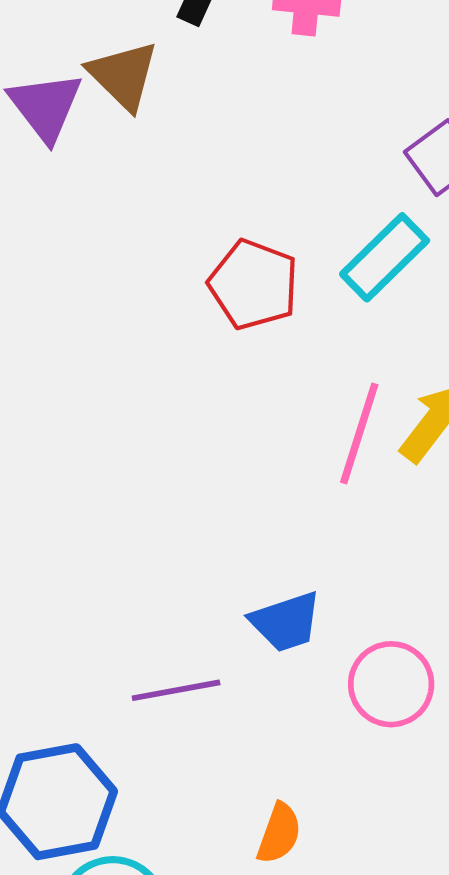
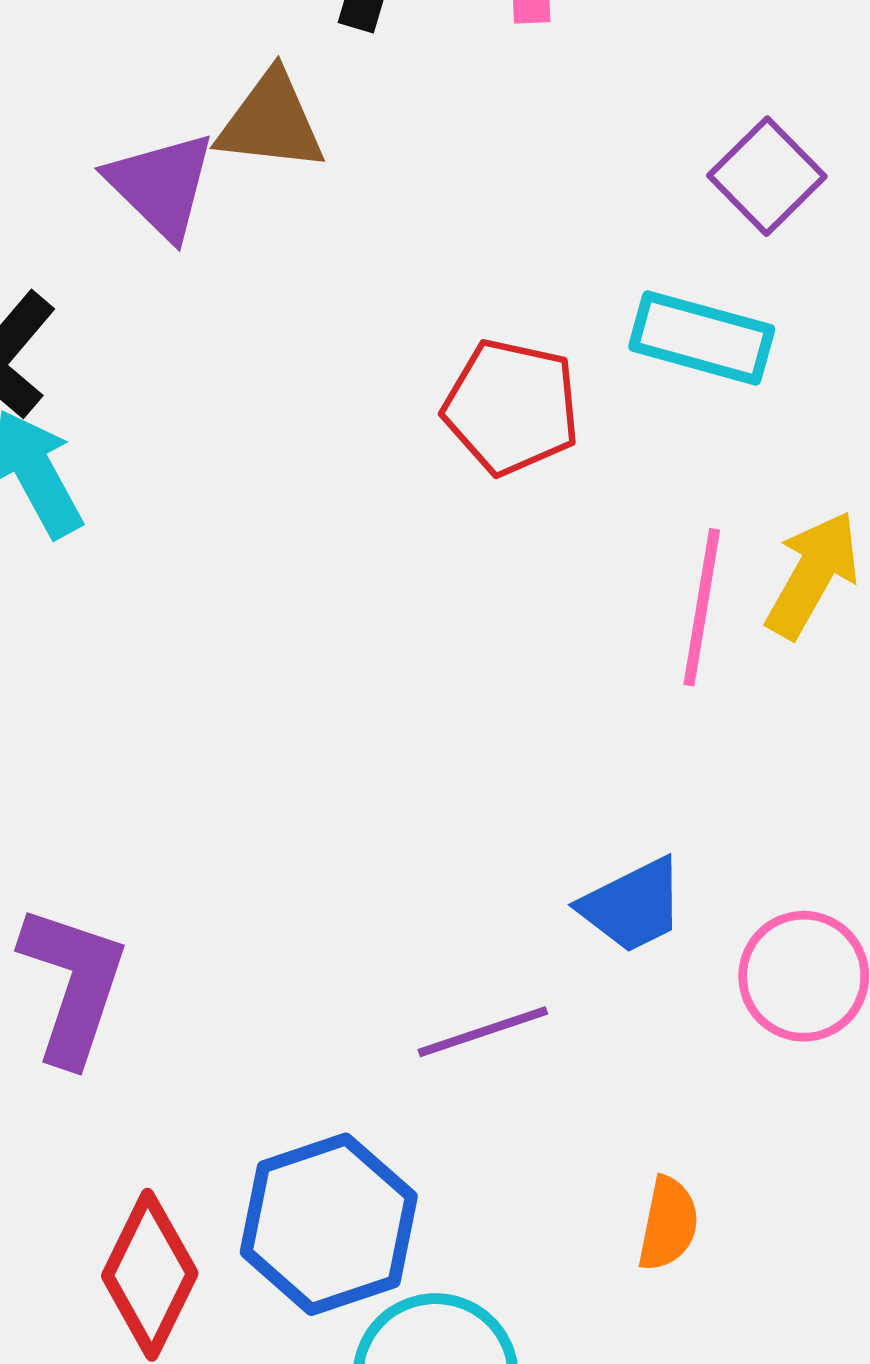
brown triangle: (123, 75) -> (271, 122), turned -30
cyan rectangle: (385, 257) -> (702, 338), turned 68

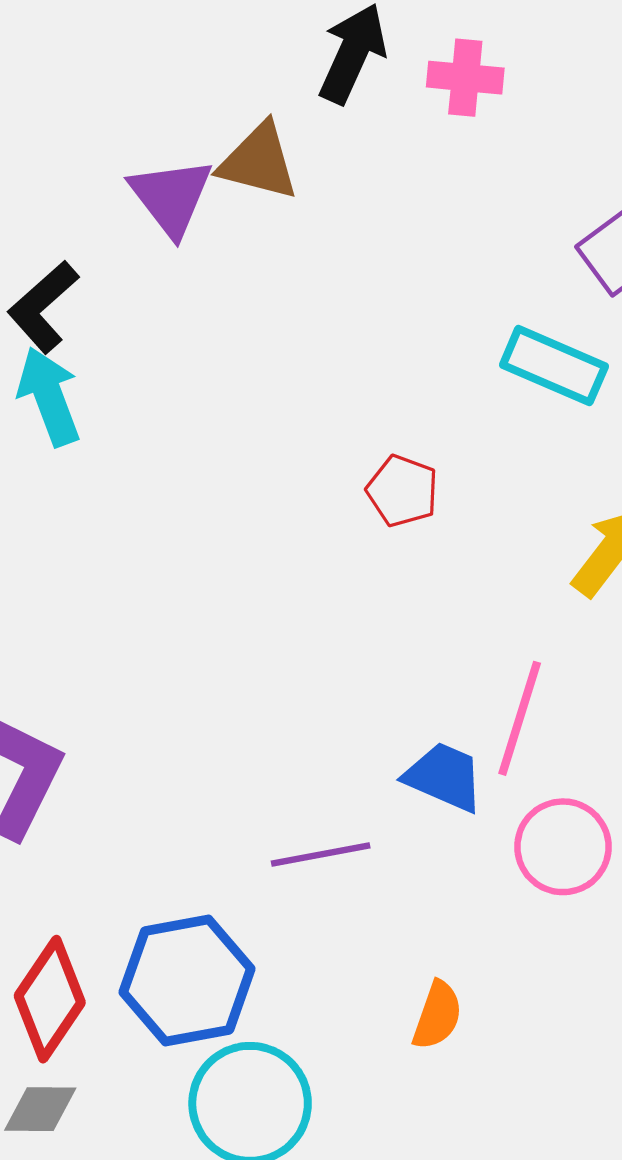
red pentagon: (511, 407) -> (402, 491), moved, size x0.7
pink line: (702, 607) -> (520, 718), moved
blue trapezoid: (633, 905) -> (444, 777), turned -138

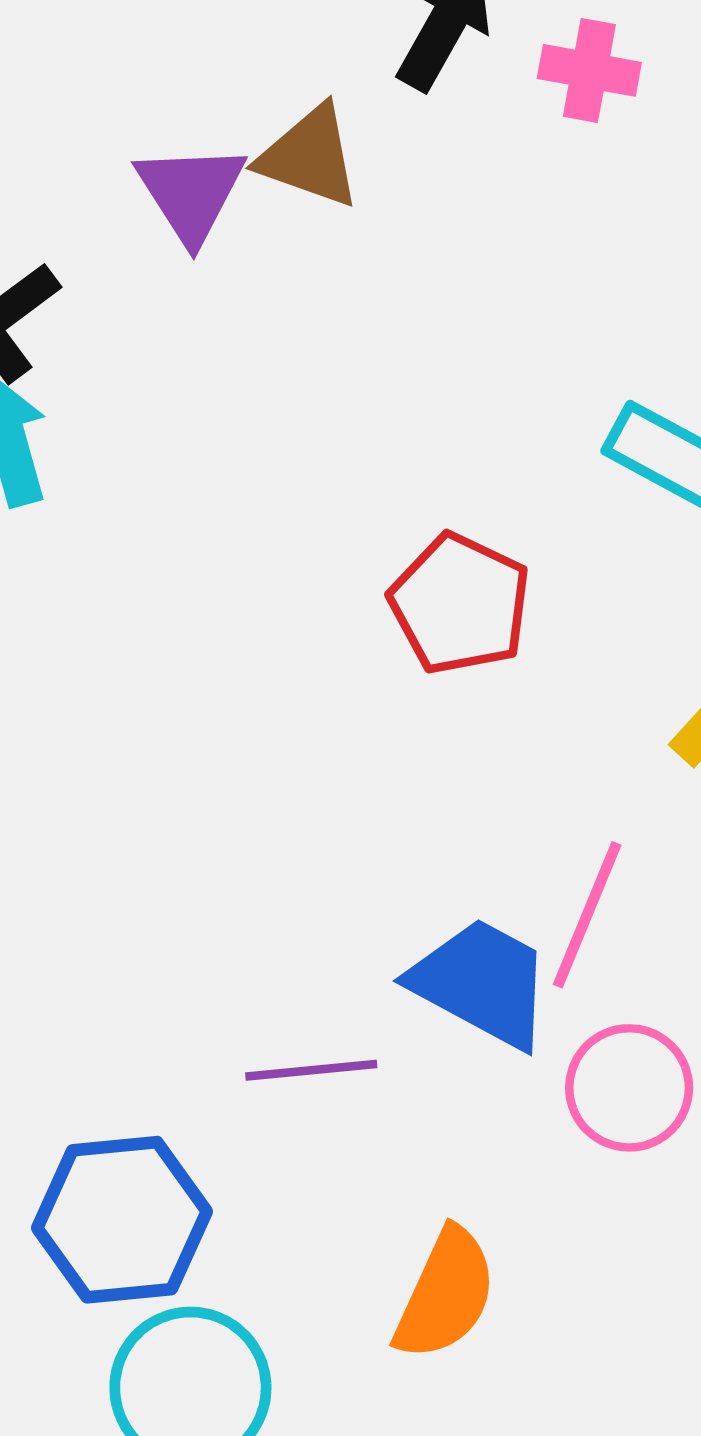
red pentagon: (402, 491) -> (460, 604), size x1.5
blue trapezoid: (444, 777) -> (482, 983), size x1.4
orange semicircle: (437, 1015) -> (445, 1294), size x1.5

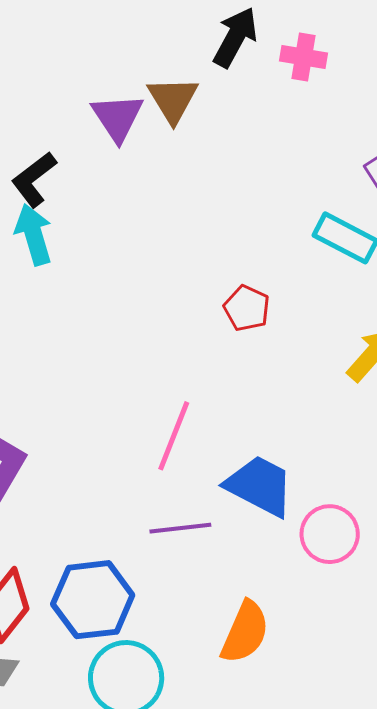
brown triangle: (309, 157) -> (173, 100), turned 40
red pentagon: (460, 604) -> (247, 308), size x0.7
pink line: (587, 915) -> (174, 436), moved

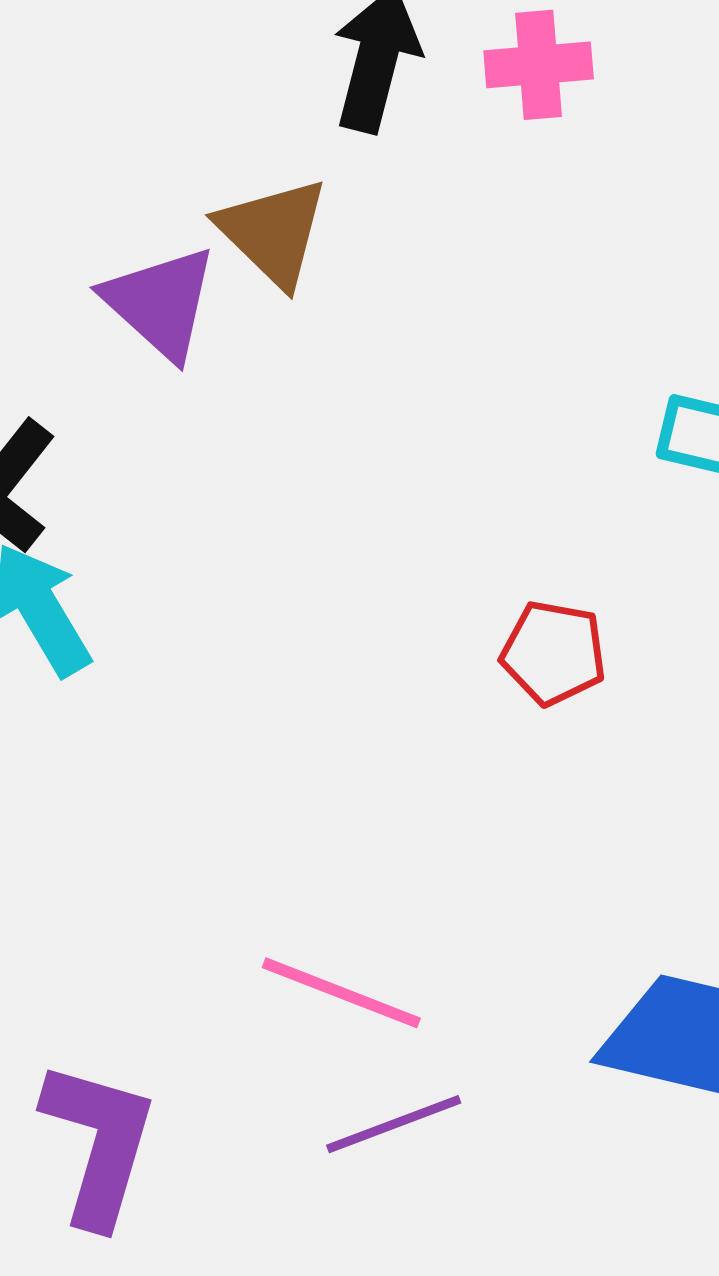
pink line: (174, 436) -> (341, 993), moved, turned -76
purple line: (180, 528) -> (394, 1124), moved

